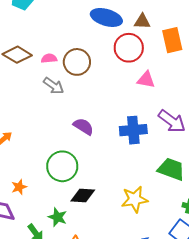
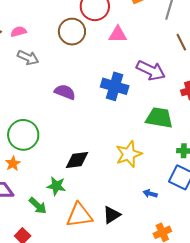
brown circle: (77, 62) -> (72, 32), moved
blue cross: (133, 130) -> (115, 86), turned 32
green circle: (62, 166) -> (23, 135), moved

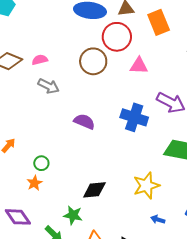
green circle: (23, 135) -> (41, 163), size x0.5
orange star: (13, 163) -> (34, 183), moved
blue arrow: (150, 194) -> (158, 220), moved

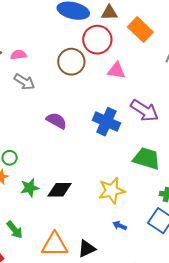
orange rectangle: (159, 22) -> (140, 30), turned -30
green star: (73, 215) -> (30, 188), moved, turned -30

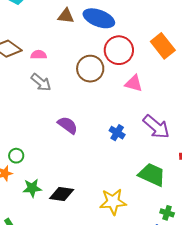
brown triangle: (109, 13) -> (66, 16), moved
blue cross: (106, 122) -> (117, 133), size x0.6

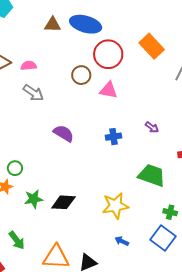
brown circle: (90, 69) -> (81, 75), size x0.7
pink triangle: (134, 83) -> (109, 90), moved
purple arrow: (156, 127) -> (152, 127), size x0.5
blue cross: (117, 133) -> (113, 137), turned -35

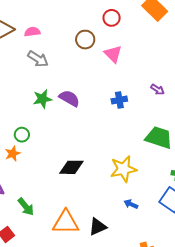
red circle: (108, 54) -> (112, 18), size x0.6
pink triangle: (109, 90) -> (113, 54), turned 36
green star: (34, 199) -> (42, 99), moved

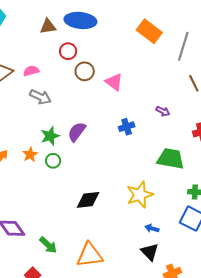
red circle: (112, 18) -> (68, 51), moved
purple semicircle: (69, 98) -> (77, 132), turned -75
green circle: (22, 135) -> (53, 161), moved
orange star: (13, 154) -> (30, 154), moved
black triangle: (98, 227) -> (150, 252), moved, turned -42

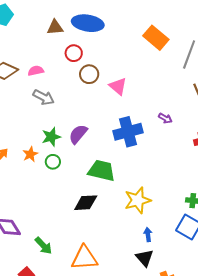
blue cross: (127, 127) -> (128, 132), size x1.8
green trapezoid: (171, 159) -> (102, 171), moved
blue arrow: (152, 228) -> (148, 235), turned 64

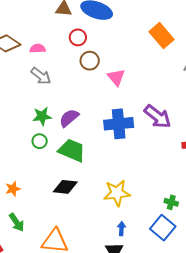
purple arrow: (165, 118) -> (158, 117), size x2.0
orange star: (30, 154) -> (13, 189), moved
green trapezoid: (102, 171) -> (72, 150), moved

